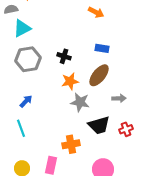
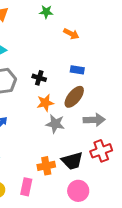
gray arrow: (119, 98) -> (94, 120), size x1.5
black trapezoid: (99, 125) -> (72, 161), moved
red cross: (126, 129) -> (101, 151), size x1.5

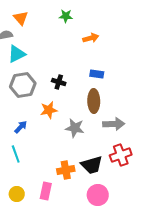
orange arrow: (71, 34) -> (91, 38), turned -42
brown ellipse: (74, 97) -> (94, 101), turned -40
orange star: (45, 103) -> (49, 110), moved

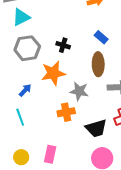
blue rectangle: (97, 74) -> (101, 37), turned 32
orange star: (49, 110) -> (53, 73), size x1.4
orange cross: (66, 170) -> (66, 112), moved

